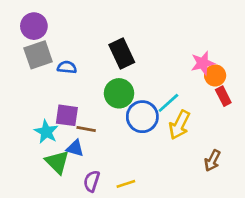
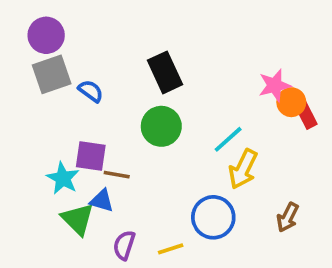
blue semicircle: (67, 67) -> (91, 91), turned 30
red rectangle: (223, 96) -> (306, 115), moved
blue circle: (142, 117) -> (213, 217), moved

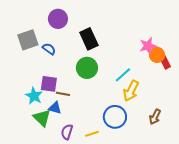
purple circle: (46, 35) -> (58, 19), moved

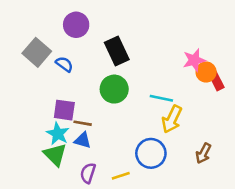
gray square: (28, 40) -> (37, 52), turned -30
cyan line: (123, 75) -> (161, 98), turned 54
cyan star: (34, 96) -> (58, 134), moved
blue triangle: (55, 108) -> (83, 140), moved

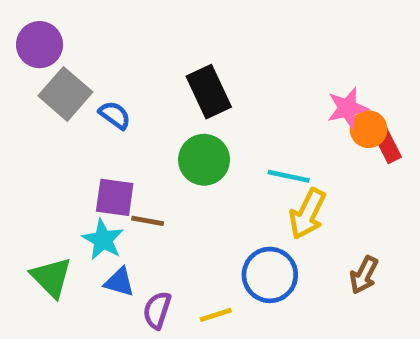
purple circle: (76, 25) -> (40, 45), moved
blue triangle: (83, 140) -> (119, 282), moved
green triangle: (55, 155) -> (51, 277), moved

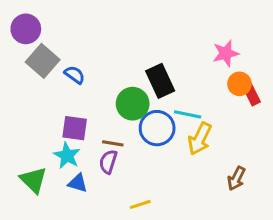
black rectangle: (209, 92) -> (160, 81), moved
pink star: (347, 108) -> (226, 53), moved
brown line: (148, 221) -> (113, 143), moved
blue circle: (270, 275) -> (157, 128), moved
purple semicircle: (157, 310) -> (108, 162), moved

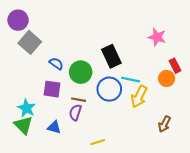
pink star: (226, 53) -> (157, 37), turned 30
blue semicircle: (75, 75) -> (56, 64), moved
orange circle: (239, 84) -> (167, 78), moved
green circle: (133, 104) -> (81, 72), moved
cyan star: (67, 156) -> (27, 108), moved

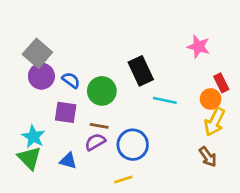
purple circle: (18, 20) -> (41, 76), moved
blue circle: (109, 89) -> (133, 145), moved
yellow arrow: (139, 97) -> (215, 122), moved
purple semicircle: (75, 112) -> (95, 142), turned 42
brown arrow: (164, 124) -> (208, 157), turned -63

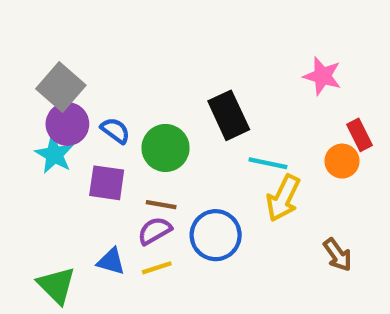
yellow arrow: (215, 122) -> (283, 198), moved
cyan star: (33, 137) -> (54, 155), moved
green triangle: (29, 158) -> (57, 285), moved
yellow line: (123, 180) -> (157, 268), moved

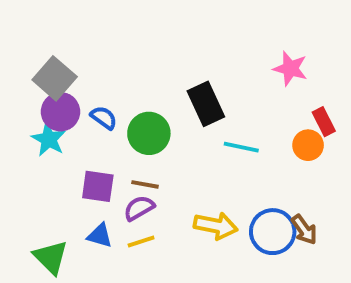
purple square: (107, 183) -> (98, 186), moved
yellow arrow: (283, 198) -> (216, 226), moved, turned -105
blue circle: (216, 235) -> (273, 232), moved

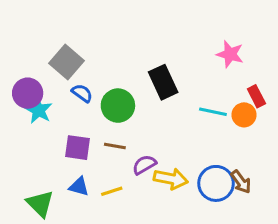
gray square: (55, 78) -> (67, 62), moved
purple circle: (60, 112) -> (28, 93), moved
cyan line: (241, 147) -> (213, 112), moved
purple semicircle: (139, 208) -> (144, 165), moved

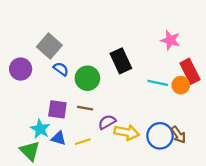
red rectangle: (256, 96) -> (190, 71), size x1.5
cyan star: (39, 110) -> (40, 129), moved

